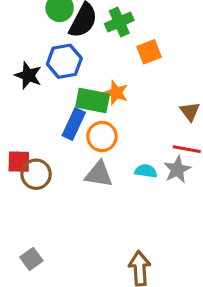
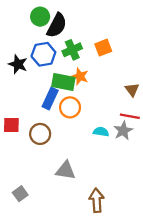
green cross: (119, 22) -> (72, 50), moved
brown circle: (36, 174) -> (40, 134), moved
gray triangle: (99, 174) -> (66, 170), moved

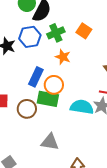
orange square: (103, 48) -> (84, 31), turned -35
green rectangle: (63, 82) -> (48, 99), moved
cyan semicircle: (101, 132) -> (82, 107), size x1.6

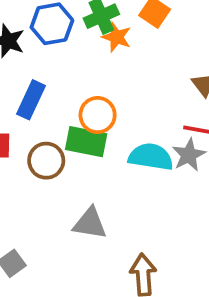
orange star: (63, 57) -> (117, 37), moved
blue rectangle: (36, 77) -> (31, 100), moved

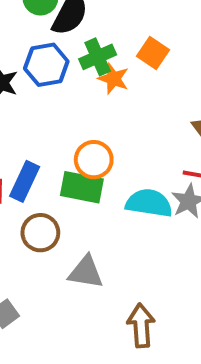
blue rectangle: (31, 100) -> (25, 181), moved
brown circle: (46, 161) -> (40, 233), moved

